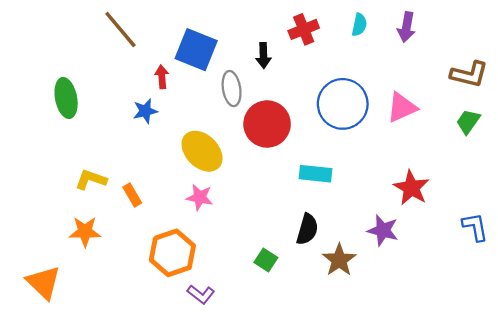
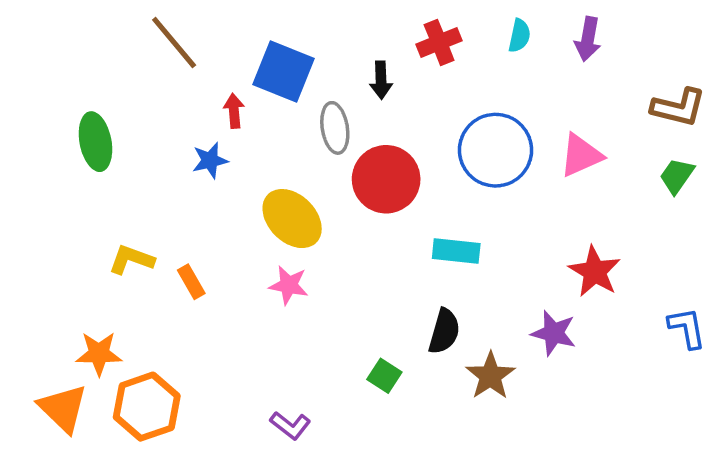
orange star: (85, 232) -> (99, 354), moved
orange hexagon: (172, 253) -> (147, 407), moved

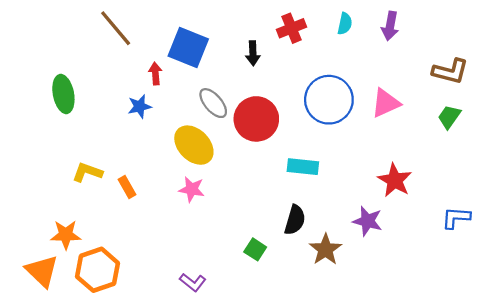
gray ellipse: (335, 128) -> (213, 103), moved, turned -32
blue L-shape: (687, 328) -> (456, 218), turned -76

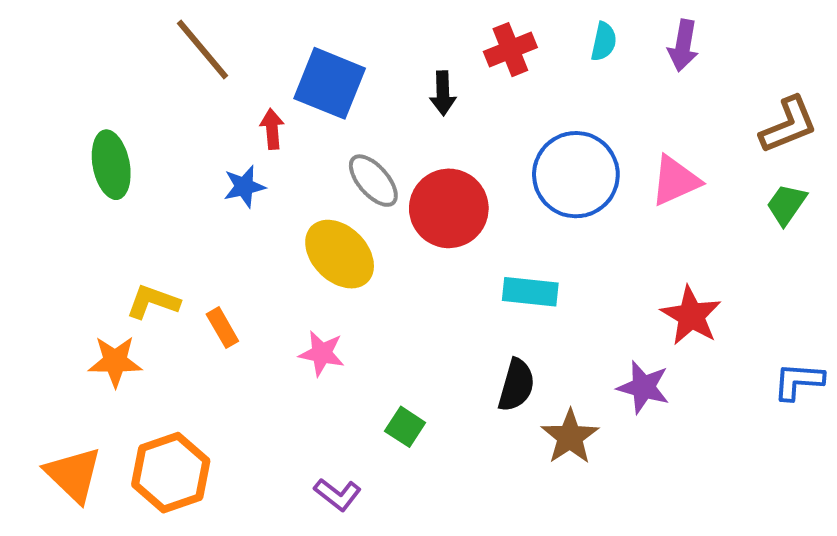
brown L-shape: (450, 71) -> (788, 125), turned -36
pink star: (192, 189) -> (322, 353), moved
orange star: (66, 235) -> (115, 361), moved
green square: (255, 249) -> (405, 427), moved

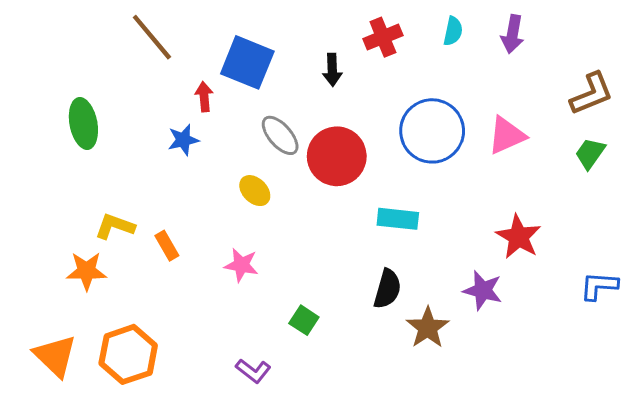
yellow ellipse: (340, 254) -> (255, 191), size x0.6

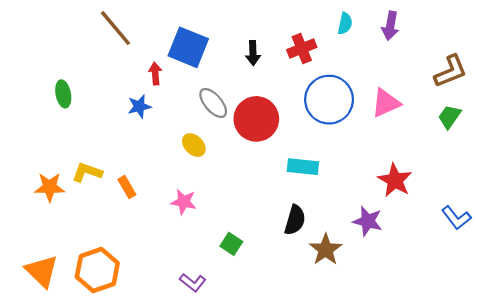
red cross: (383, 37) -> (302, 48), moved
green ellipse: (83, 124) -> (63, 94), size x0.7
orange star: (86, 271) -> (50, 187), moved
blue L-shape: (599, 286) -> (456, 218), turned -132

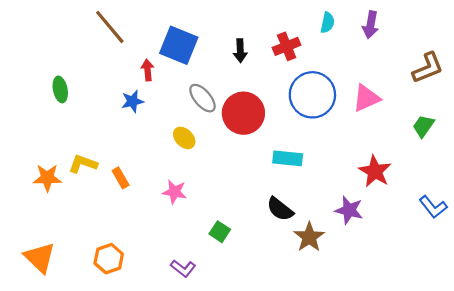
green trapezoid: (449, 117) -> (423, 126), moved
black semicircle: (295, 220) -> (280, 209), turned 112
orange hexagon: (97, 270) -> (109, 259), moved, size x0.7

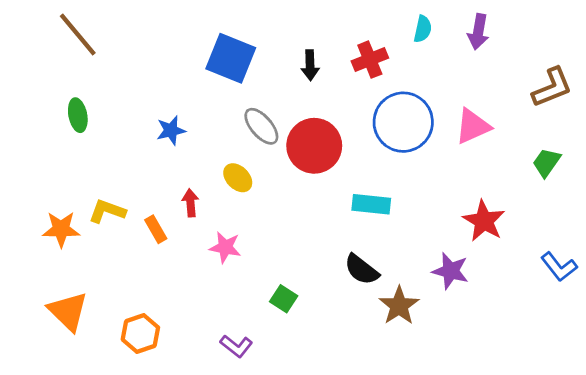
brown line: (110, 27) -> (78, 35), moved
red arrow: (148, 70) -> (190, 203), moved
orange triangle: (40, 258) -> (68, 311), moved

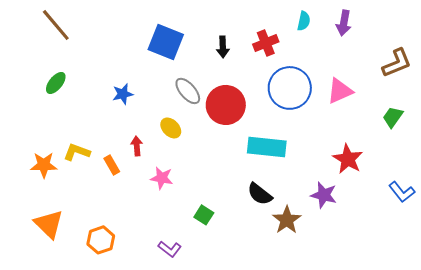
green ellipse: (78, 115) -> (56, 83), turned 50
cyan rectangle: (371, 204) -> (267, 147), size x1.4

